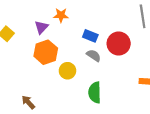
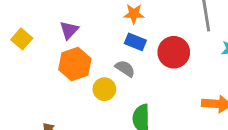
orange star: (61, 15) -> (134, 14), moved
gray semicircle: (94, 55) -> (125, 68), moved

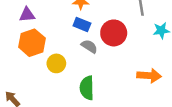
purple triangle: (69, 30) -> (27, 15), turned 42
gray semicircle: (125, 68) -> (89, 46), moved

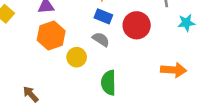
gray semicircle: (89, 46) -> (101, 39), moved

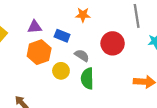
blue rectangle: (103, 16) -> (62, 36), moved
green semicircle: (109, 83) -> (87, 78), moved

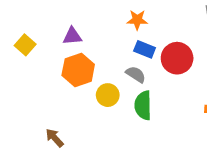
blue rectangle: (62, 36) -> (145, 49), moved

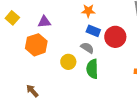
yellow square: (25, 45) -> (12, 18), moved
orange hexagon: (78, 70) -> (36, 45), moved

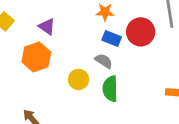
purple triangle: (44, 22) -> (47, 27), turned 40
red circle: (115, 37) -> (141, 32), moved

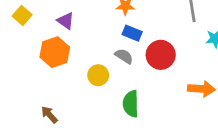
red circle: (141, 32) -> (161, 55), moved
green semicircle: (110, 89) -> (131, 104), moved

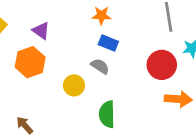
red circle: (161, 55) -> (162, 65), moved

